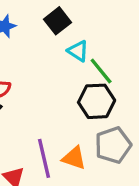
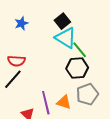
black square: (58, 21) -> (62, 21), moved
cyan triangle: (78, 51) -> (66, 38), size x1.6

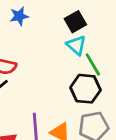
cyan triangle: (66, 38) -> (76, 45), size x0.7

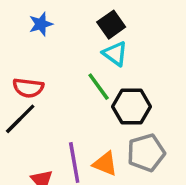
green line: (93, 64) -> (99, 87), moved

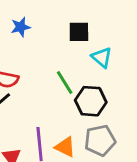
black square: (111, 25) -> (79, 32), turned 30
cyan triangle: (115, 54) -> (102, 57), moved

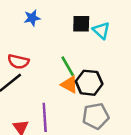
cyan triangle: (102, 57) -> (101, 30), moved
orange triangle: (65, 147) -> (70, 85), moved

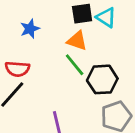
blue star: (32, 18) -> (30, 29), moved
orange triangle: (70, 85) -> (77, 41), moved

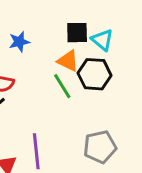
black hexagon: (102, 79) -> (95, 74), moved

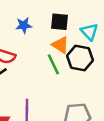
black square: (77, 33) -> (60, 22), moved

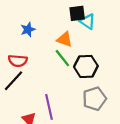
black square: (60, 22) -> (77, 13), moved
black hexagon: (80, 58) -> (86, 66), moved

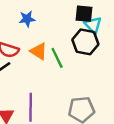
orange triangle: (65, 39) -> (39, 51), moved
black hexagon: (86, 66) -> (85, 42), moved

